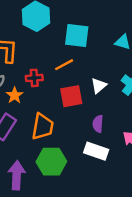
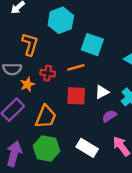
purple semicircle: (98, 124) -> (109, 116), moved, turned 40

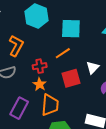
orange L-shape: (30, 44) -> (16, 46), turned 30
orange star: (27, 84) -> (40, 84), moved

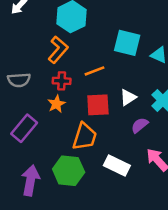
cyan square: (71, 29) -> (127, 43), moved
orange L-shape: (16, 46) -> (58, 50), moved
orange trapezoid: (50, 105) -> (85, 137), moved

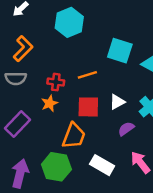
orange L-shape: (58, 50) -> (23, 49), moved

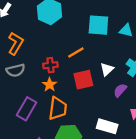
orange trapezoid: (74, 136) -> (58, 108), moved

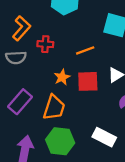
red cross: (50, 65) -> (45, 44), moved
orange star: (50, 85) -> (62, 77), moved

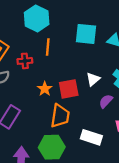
orange line: (85, 50) -> (48, 47), moved, turned -56
orange trapezoid: (54, 108) -> (60, 116), moved

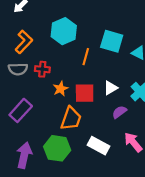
cyan hexagon: (37, 18) -> (64, 31), moved
orange line: (48, 47) -> (86, 57), moved
red cross: (25, 61) -> (42, 69), moved

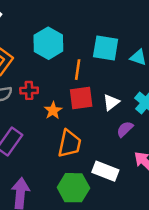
red square: (85, 93) -> (81, 98), moved
green hexagon: (57, 148) -> (73, 188), moved

